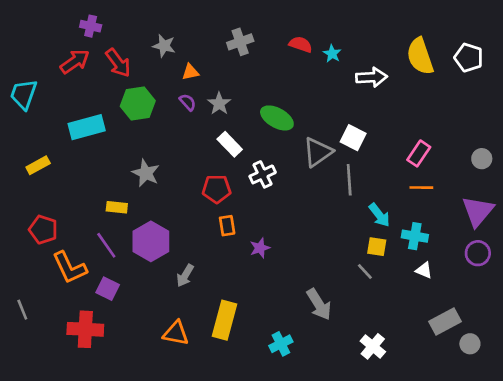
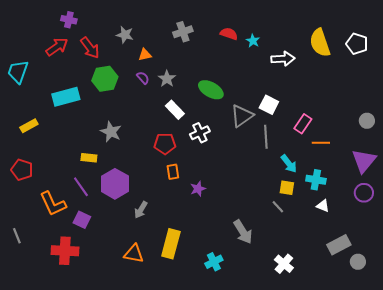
pink rectangle: (419, 153) -> (303, 124), moved
red pentagon: (43, 230) -> (22, 170), moved

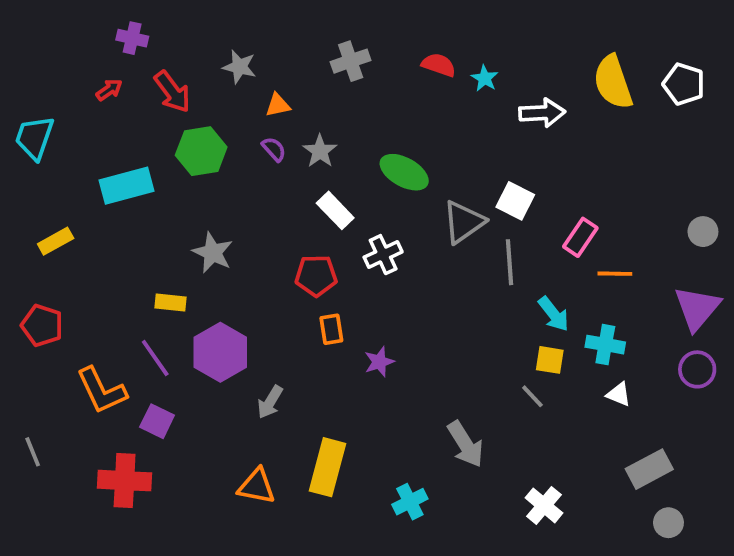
red arrow: (57, 47) -> (109, 90), size x0.6
gray circle: (358, 262) -> (668, 523), moved

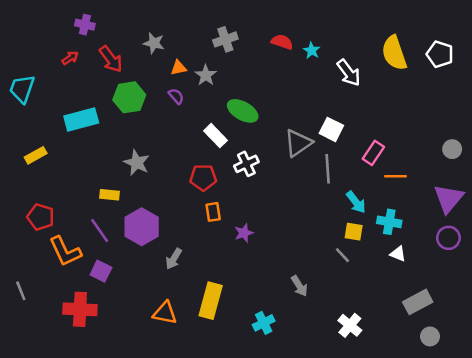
white arrow: (542, 113) -> (349, 73), turned 56
gray star: (320, 151) -> (206, 75), moved
green ellipse: (404, 172) -> (243, 111), moved
red pentagon: (42, 325) -> (41, 217), moved
gray arrow: (465, 444) -> (299, 286), size x0.7

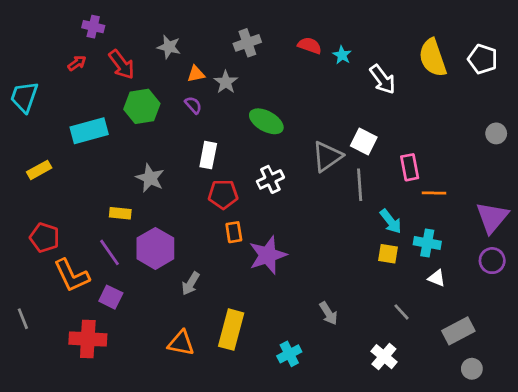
white rectangle: (216, 136) -> (208, 155), moved, turned 55
gray circle: (452, 149) -> (496, 133), moved
pink rectangle: (373, 153) -> (410, 167), turned -45
purple star: (244, 233) -> (268, 255), size x1.8
gray line: (342, 255) -> (402, 312), moved

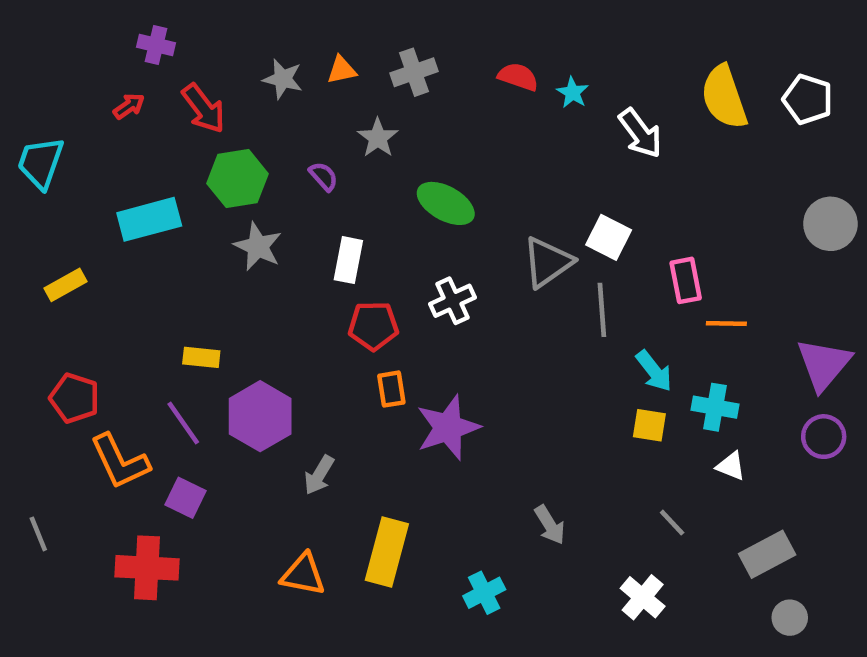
orange triangle: (196, 74) -> (342, 70), moved
gray circle: (496, 133) -> (830, 224), size x1.5
gray star: (150, 178) -> (258, 246), moved

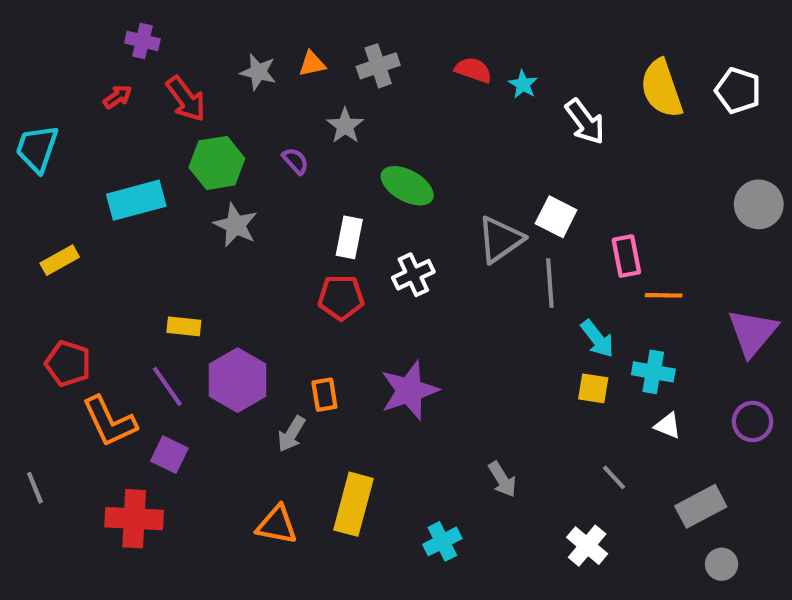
white rectangle: (348, 260) -> (349, 237), moved
orange rectangle: (391, 389) -> (324, 395), moved
purple circle: (824, 437) -> (753, 422), moved

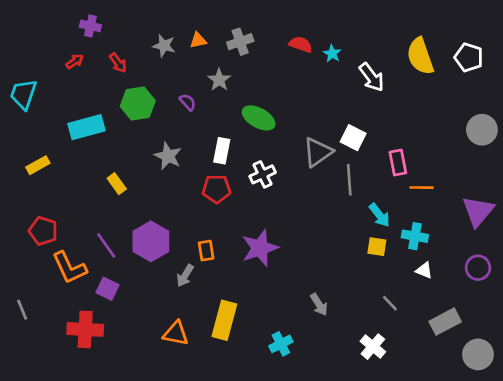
red arrow: (186, 99) -> (118, 63), size x0.7
gray star: (236, 225) -> (168, 156), moved
yellow rectangle: (184, 326) -> (117, 184), moved, turned 48
gray circle: (722, 564) -> (478, 354), moved, size x1.5

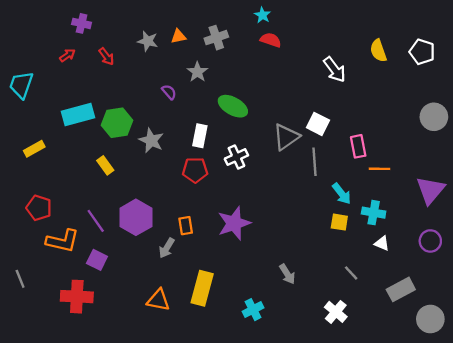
cyan star: (332, 54) -> (262, 15), moved
yellow semicircle: (420, 56) -> (378, 51), size x0.7
green hexagon: (138, 103) -> (117, 123), moved
orange L-shape: (69, 268) -> (63, 241), turned -52

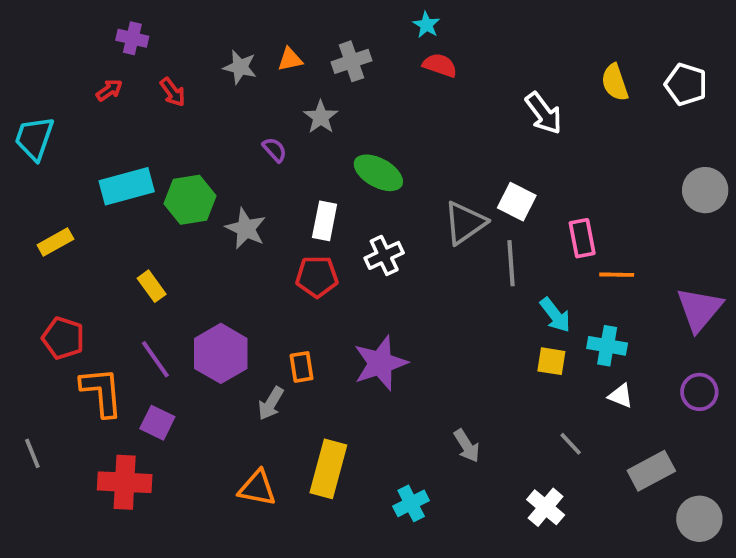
yellow rectangle: (105, 165) -> (152, 286), moved
orange L-shape: (63, 241) -> (102, 392), turned -108

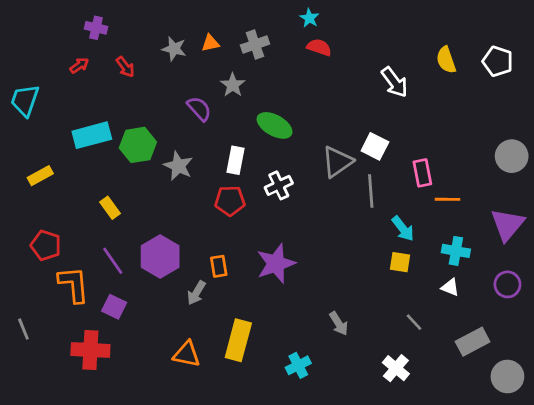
purple semicircle: (275, 150) -> (199, 109), size x1.4
gray circle: (705, 190) -> (512, 156), moved
cyan cross: (607, 346) -> (456, 251), moved

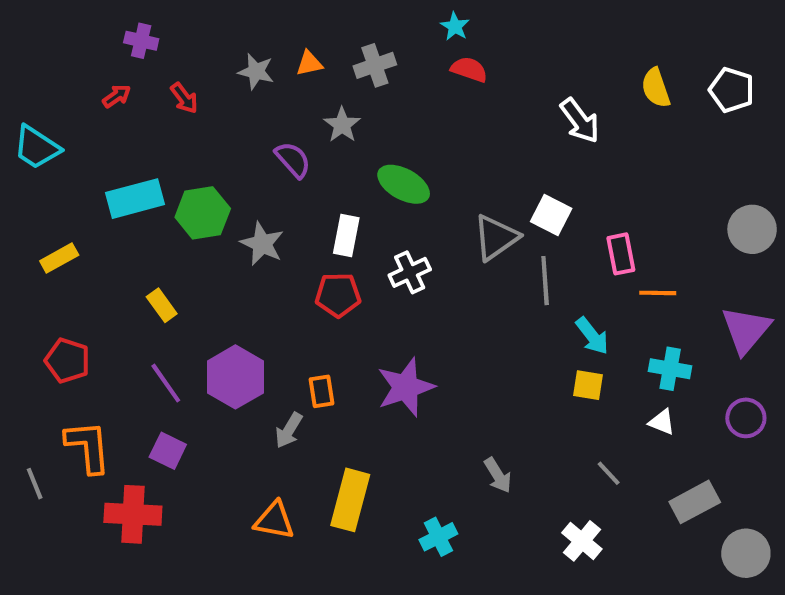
cyan trapezoid: (25, 100) -> (37, 147), turned -76
orange L-shape: (74, 284) -> (88, 447), moved

